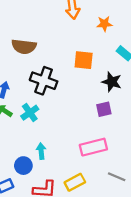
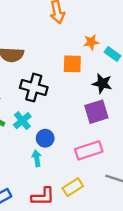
orange star: (104, 24) -> (91, 42), moved
purple square: (104, 109) -> (96, 112), size x1.5
blue circle: (23, 166) -> (45, 138), moved

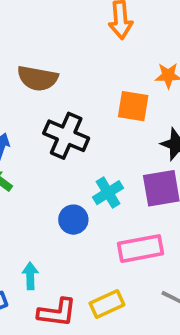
cyan cross: (22, 121) -> (108, 193), moved
cyan arrow: (37, 158) -> (30, 276), moved

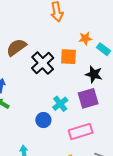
brown semicircle: (38, 78) -> (16, 47), turned 140
black cross: (66, 136) -> (43, 63), moved, turned 30

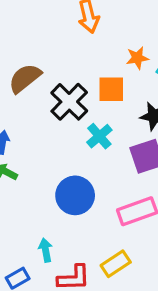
cyan cross: (60, 104) -> (99, 136), moved
blue circle: (43, 120) -> (75, 195), size x1.5

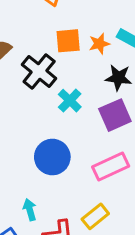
orange star: (137, 58) -> (99, 44), moved
orange square: (111, 89) -> (68, 41), moved

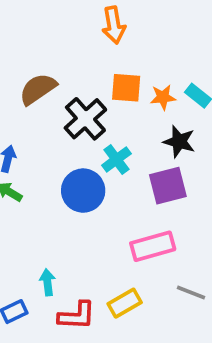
blue circle: (52, 157) -> (83, 191), moved

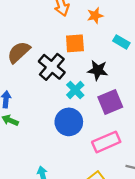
orange star: (163, 97) -> (95, 16), moved
black star: (179, 142) -> (98, 70), moved
blue circle: (83, 191) -> (69, 122), moved

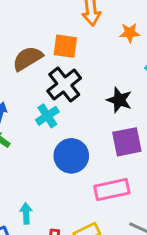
orange square: (75, 43) -> (65, 46), moved
cyan cross: (75, 90) -> (47, 116), moved

